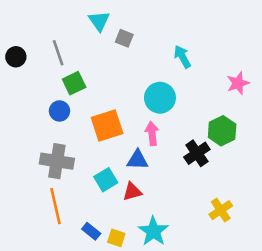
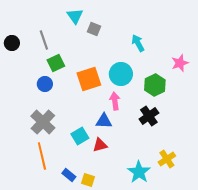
orange square: (107, 126) -> (89, 79), moved
green hexagon: (222, 131) -> (155, 85), moved
gray cross: (57, 161) -> (43, 122), turned 35
cyan star: (153, 231) -> (139, 172), moved

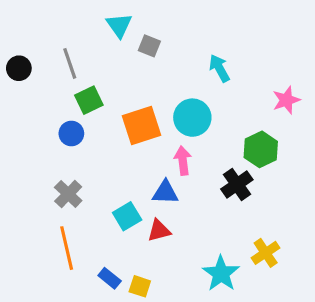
green hexagon: (155, 85) -> (261, 149), moved
gray cross: (43, 122) -> (68, 194), size x0.7

